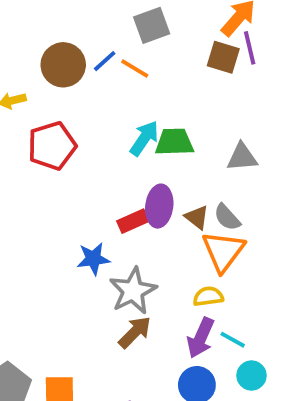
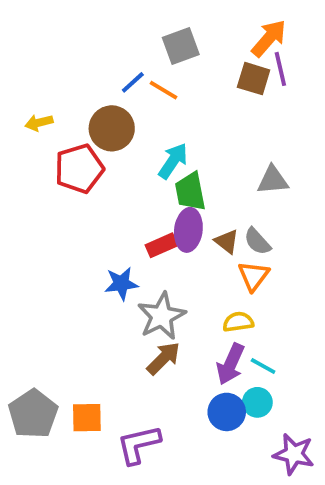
brown circle: (63, 65) -> (112, 128), moved
green trapezoid: (174, 142) -> (190, 192), moved, turned -99
orange triangle: (223, 251) -> (254, 276), size x0.7
cyan circle: (252, 375) -> (257, 402), moved

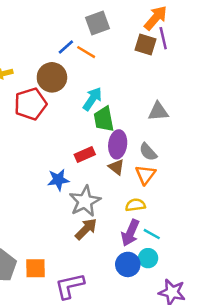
purple ellipse: (188, 230) -> (118, 144), moved
brown triangle: (227, 241) -> (116, 167), moved

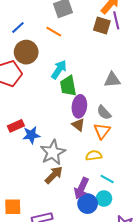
blue line: (66, 47) -> (18, 28), moved
red rectangle: (85, 154) -> (16, 126), moved
purple arrow: (130, 233) -> (81, 188), moved

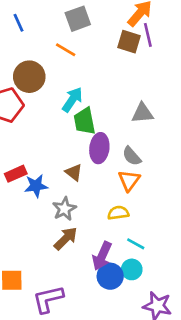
blue line: (18, 28) -> (18, 23), moved, turned -72
brown triangle: (78, 125) -> (74, 172), moved
gray star: (53, 152) -> (64, 209), size x0.7

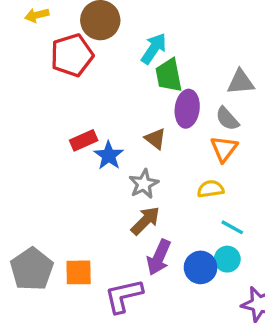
gray triangle: (142, 113) -> (241, 82), moved
blue star: (36, 186) -> (109, 155), turned -30
purple arrow: (102, 256) -> (159, 257), moved

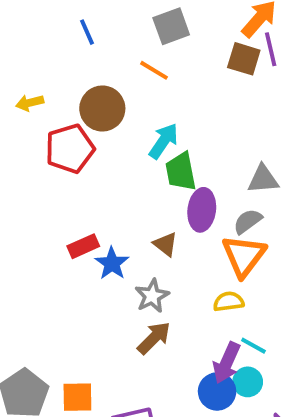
gray semicircle: (227, 119) -> (248, 221), turned 96
orange triangle: (224, 149) -> (244, 256), size x1.4
purple arrow: (159, 257) -> (227, 363), moved

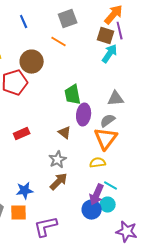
cyan arrow: (164, 141) -> (110, 54), moved
blue star: (112, 263) -> (25, 191), moved, turned 30

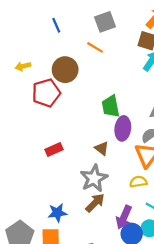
gray star: (58, 160) -> (94, 178), size x1.4
purple arrow: (97, 195) -> (124, 217), moved

